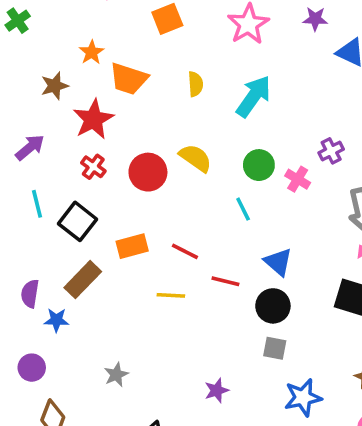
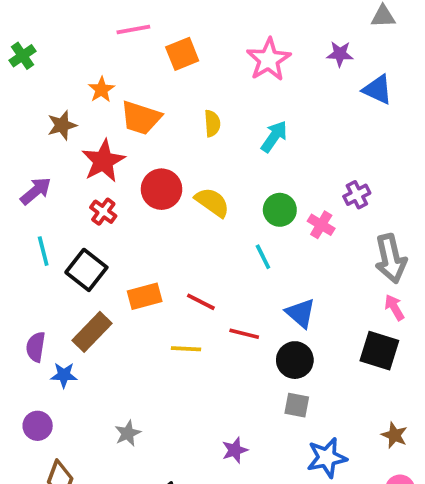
cyan arrow: (254, 96) -> (274, 137), size x0.7
red circle: (148, 172) -> (162, 189), moved

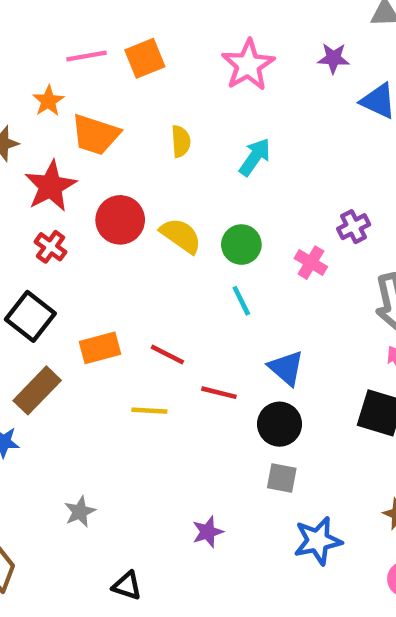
pink line: (133, 29) -> (86, 56), moved
green circle: (280, 210) -> (241, 245), moved

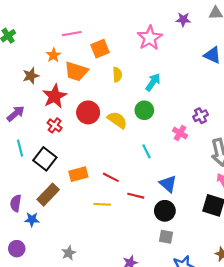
orange square: (145, 58) -> (100, 49), moved
purple star: (333, 58) -> (183, 19), moved
green circle: (241, 245) -> (144, 110), moved

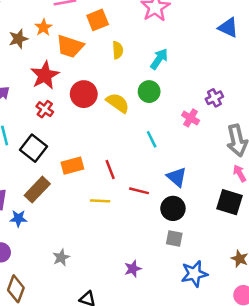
brown star: (31, 76) -> (18, 39), moved
red line: (111, 177) -> (110, 169), turned 42

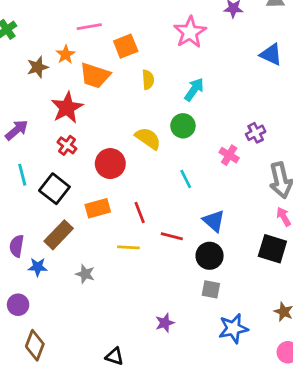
red circle: (84, 94) -> (110, 164), moved
gray star: (61, 257) -> (85, 274), moved, turned -30

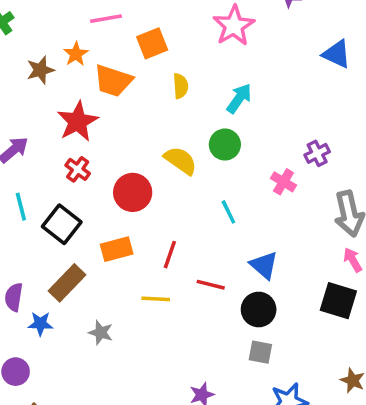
red line: (140, 212) -> (170, 255), turned 40

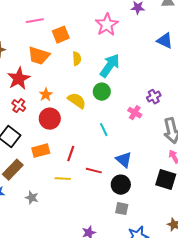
orange star: (76, 54) -> (46, 95), moved
cyan arrow: (239, 98) -> (110, 66), size x1.4

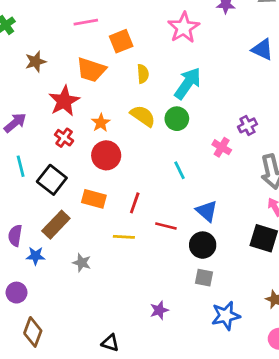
yellow semicircle: (77, 101) -> (143, 116), moved
orange rectangle: (41, 151) -> (94, 199), turned 30

